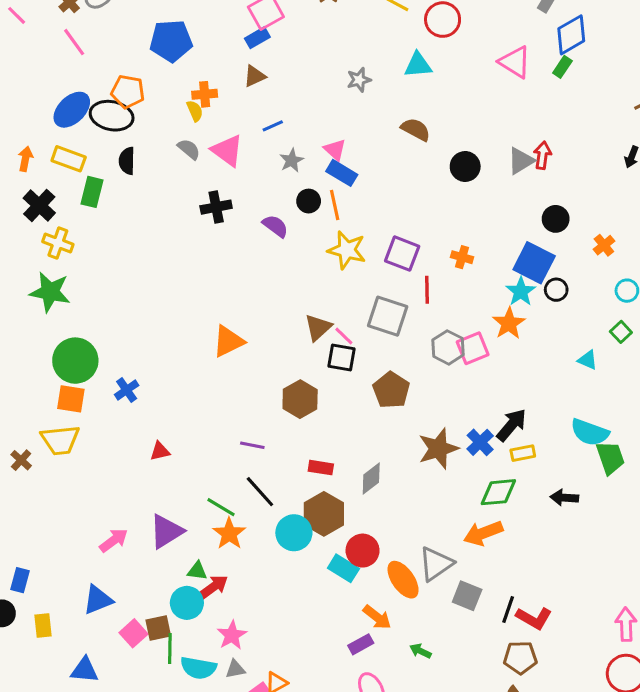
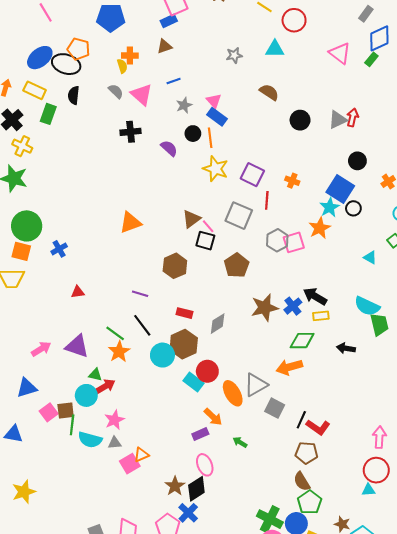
black arrow: (511, 425) -> (315, 296), turned -105
purple triangle: (166, 531) -> (77, 346), turned 45

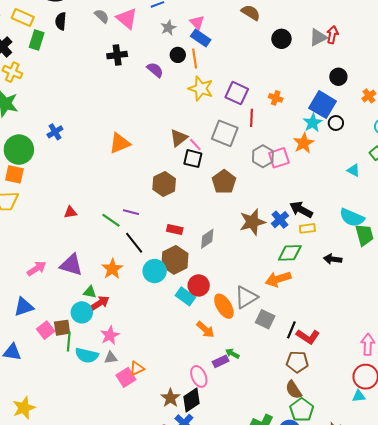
blue cross: (59, 249) -> (55, 132), moved
green line: (115, 333) -> (111, 220), moved
purple rectangle: (200, 434) -> (221, 361), moved

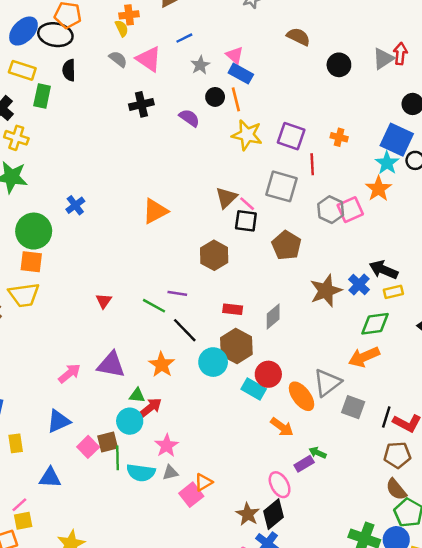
red triangle: (70, 212) -> (104, 301), turned -40

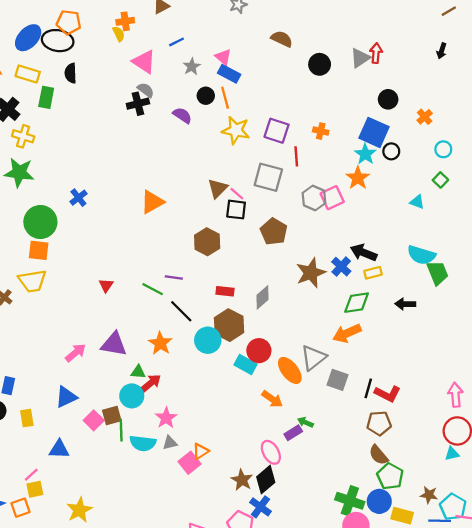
gray semicircle: (118, 59) -> (146, 90), moved

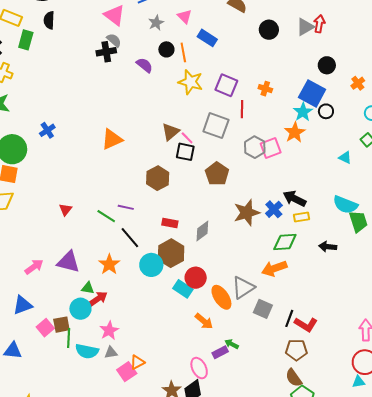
blue rectangle: (229, 74) -> (207, 38), moved

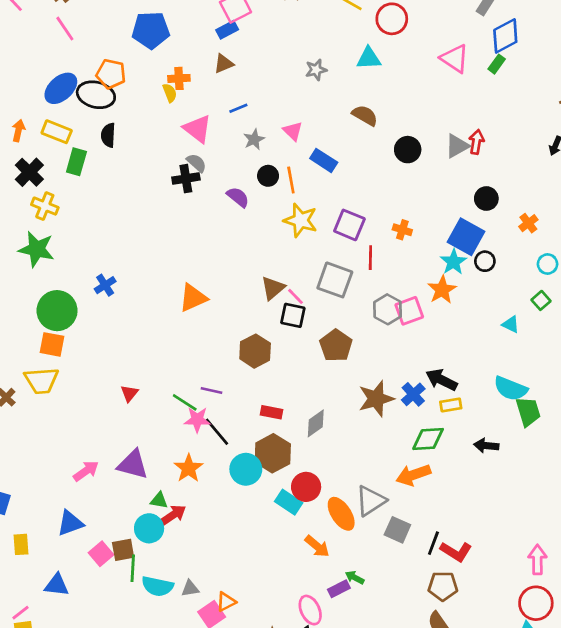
pink star: (109, 330) -> (197, 420), moved, turned 30

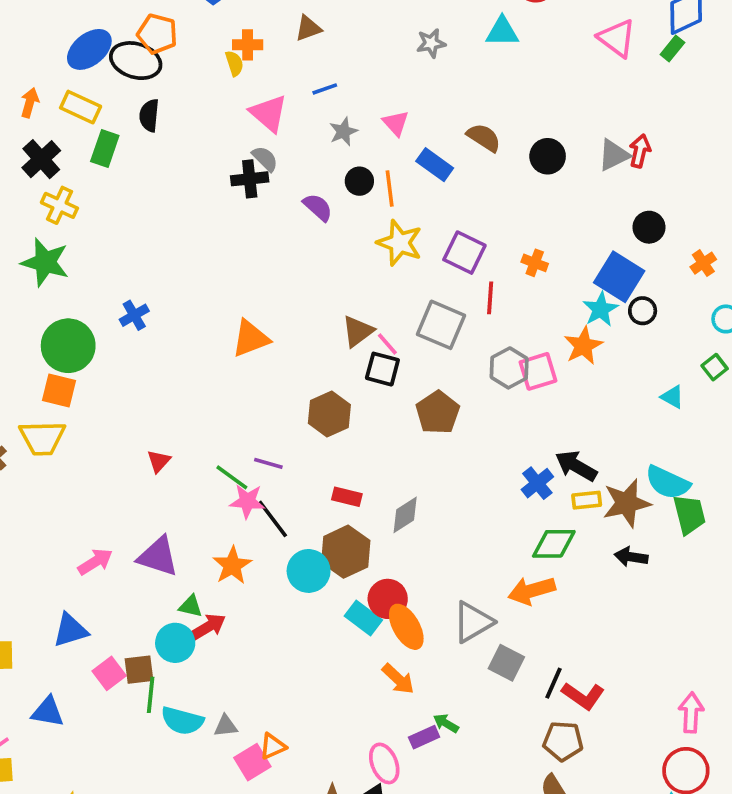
brown semicircle: (365, 115) -> (484, 138), moved
brown star: (376, 399) -> (627, 503), moved
orange ellipse: (341, 514) -> (406, 627), moved

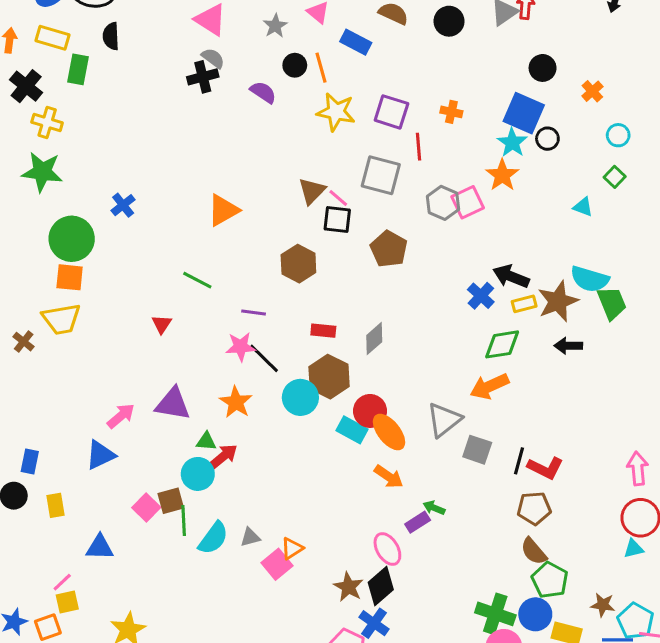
green line: (232, 477) -> (197, 280), moved
blue triangle: (70, 630) -> (100, 455), moved
cyan semicircle: (182, 721) -> (213, 538), turned -60

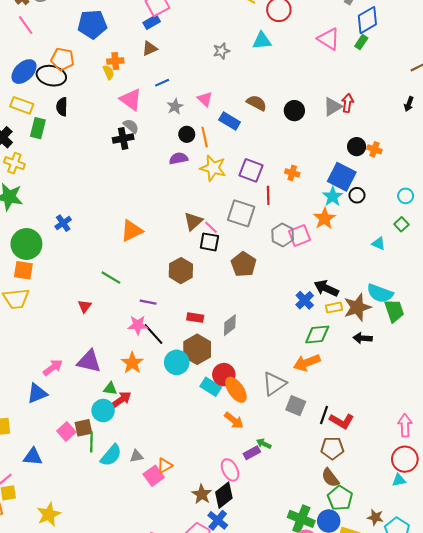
orange cross: (592, 91) -> (374, 149), moved, turned -32
purple semicircle: (263, 92) -> (179, 158), moved, turned -48

